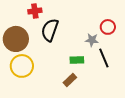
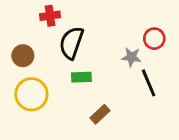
brown circle: (16, 39) -> (23, 56), size x0.6
green rectangle: (77, 60) -> (81, 77), moved

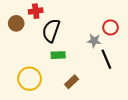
brown circle: (23, 56) -> (16, 23), moved
yellow circle: (31, 94) -> (30, 79), moved

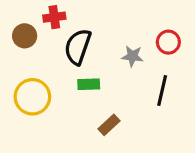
gray star: (94, 41) -> (132, 56), moved
black line: (106, 59) -> (162, 91), turned 36
yellow circle: (30, 79) -> (32, 97), moved

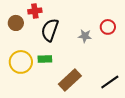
green rectangle: (89, 84) -> (45, 59), moved
black line: (162, 91) -> (110, 82), moved, turned 42
brown rectangle: (109, 125) -> (70, 80), size x1.6

